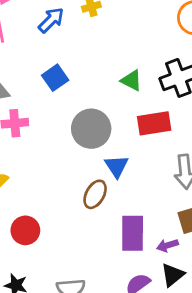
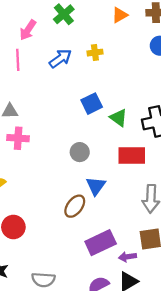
blue square: (55, 78) -> (92, 104), moved
gray circle: (91, 129) -> (80, 152), size x0.6
purple rectangle: (133, 233) -> (101, 243), turned 56

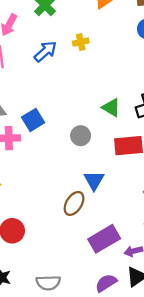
blue square: (92, 104) -> (33, 120), moved
gray circle: (80, 152) -> (81, 136), moved

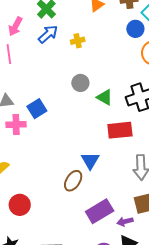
blue arrow: (45, 51) -> (48, 34), moved
gray circle: (81, 136) -> (80, 83), moved

